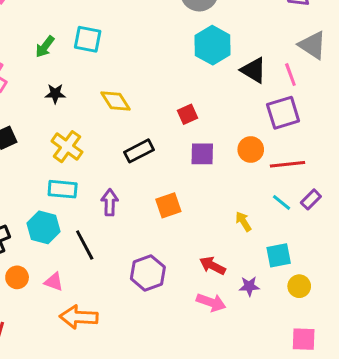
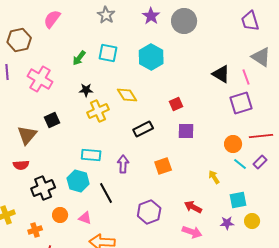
cyan hexagon: (213, 45) -> (151, 57), moved
yellow cross: (67, 147) -> (98, 111), moved, turned 30
orange circle: (251, 150) -> (233, 144), moved
red line: (287, 164) -> (261, 136), moved
purple star: (249, 286) -> (227, 223), moved

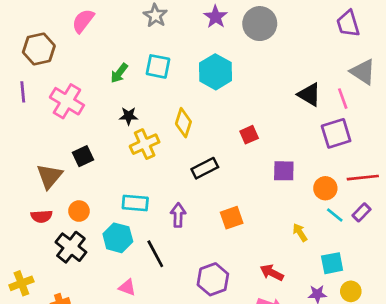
yellow diamond: (127, 95) -> (183, 123), turned 50
purple square: (186, 131) -> (284, 171), moved
black cross: (43, 188) -> (71, 247), turned -30
orange circle: (60, 215) -> (79, 211), moved

